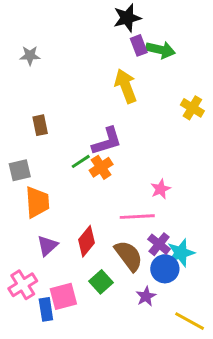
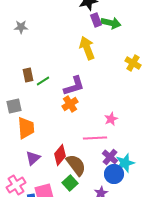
green line: (81, 161) -> (43, 81), moved
brown semicircle: (129, 256) -> (76, 165), moved

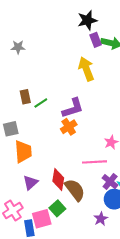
red diamond: (60, 155) -> (58, 179), turned -30
green square: (70, 183) -> (57, 208), moved

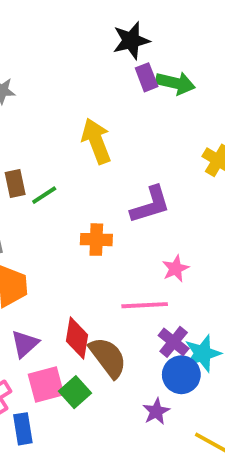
yellow arrow: (86, 69) -> (96, 141), moved
purple L-shape: (73, 108) -> (150, 205), moved
orange cross: (69, 127) -> (96, 240), turned 35
pink square: (42, 219) -> (46, 384), moved

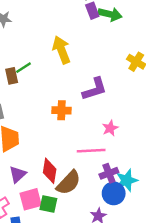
green line: (44, 195) -> (24, 68), moved
purple cross: (174, 342) -> (109, 173), turned 30
brown semicircle: (108, 357) -> (69, 183), turned 80
green square: (75, 392) -> (48, 204), turned -36

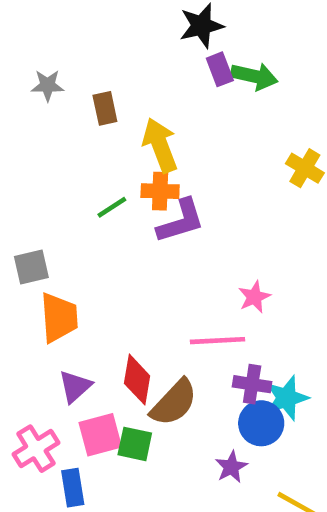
green line: (24, 68) -> (112, 207), moved
brown rectangle: (12, 76) -> (105, 108), moved
purple L-shape: (95, 89) -> (181, 221), moved
orange cross: (61, 110) -> (160, 191), moved
purple cross: (109, 173) -> (252, 384), turned 30

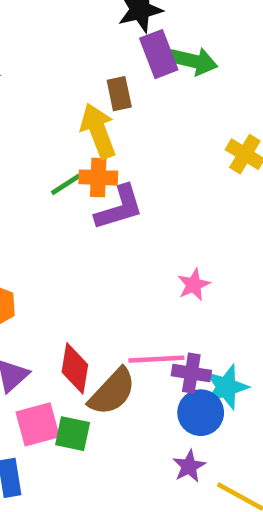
purple rectangle: (220, 69) -> (159, 54), size x1.4
brown rectangle: (105, 108) -> (119, 94), moved
green line: (112, 207) -> (66, 184), moved
pink line: (218, 341) -> (156, 359), moved
purple star: (231, 467) -> (189, 466), moved

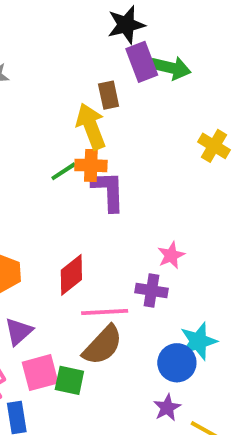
purple L-shape: (119, 208) -> (109, 191), turned -75
pink line: (156, 359) -> (105, 312), moved
red diamond: (75, 368) -> (71, 275), moved, turned 42
purple cross: (191, 373) -> (151, 290), moved

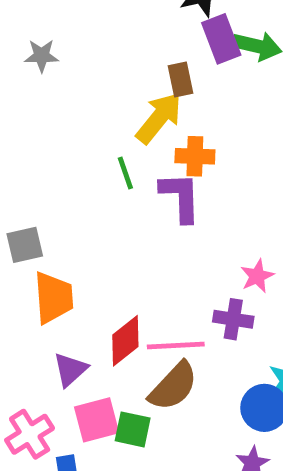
yellow arrow: (91, 126) -> (159, 118), turned 60
orange cross: (91, 165) -> (195, 156), moved
green line: (64, 171) -> (125, 173), turned -76
red diamond: (71, 275) -> (125, 341), moved

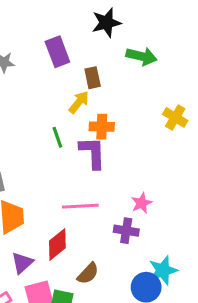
purple rectangle: (221, 39) -> (57, 52), moved
yellow arrow: (159, 118) -> (79, 102), size x0.7
pink line: (176, 346) -> (80, 206), moved
brown semicircle: (173, 386) -> (88, 273), size x0.7

